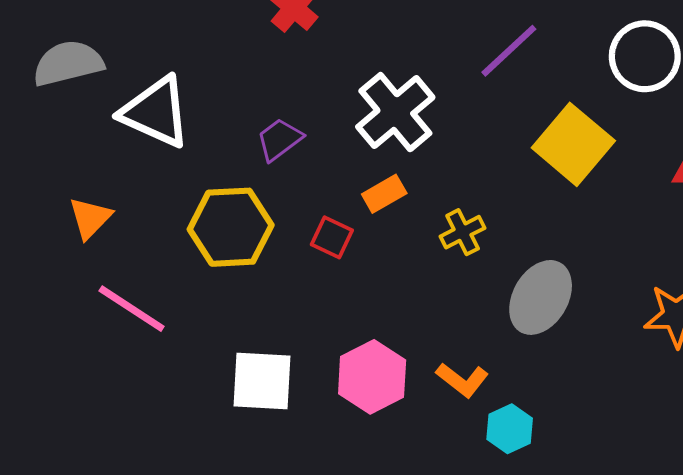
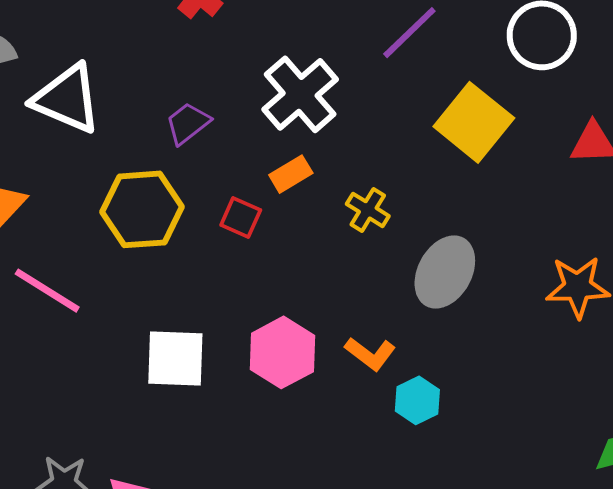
yellow cross: (463, 232) -> (368, 210), turned -30

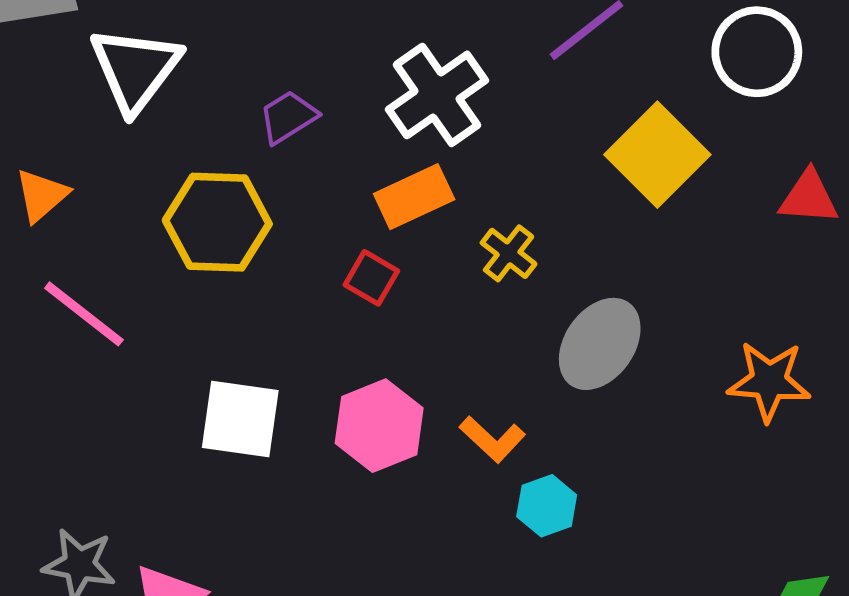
white triangle: (67, 99) -> (135, 69), turned 38
orange rectangle: (291, 174) -> (414, 197), size x1.4
red square: (241, 217) -> (371, 278), moved

